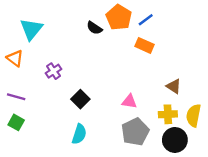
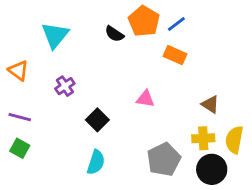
cyan triangle: (31, 29) -> (55, 35), moved
pink triangle: (129, 101) -> (145, 99), moved

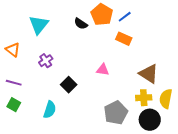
brown triangle: (210, 104) -> (149, 74), size x1.5
cyan semicircle: (96, 162) -> (50, 110), moved

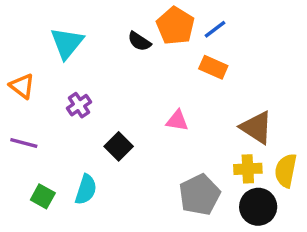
green square: (14, 105) -> (43, 196), moved

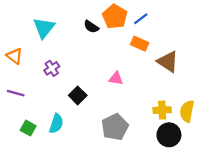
brown triangle: (256, 127) -> (168, 62), moved
gray pentagon: (200, 195) -> (115, 127), moved

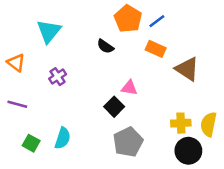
black semicircle: (91, 27) -> (105, 46), moved
black square: (78, 95) -> (114, 107), moved

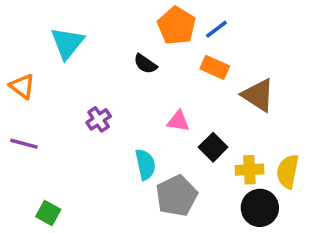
purple cross: (58, 77) -> (99, 119), moved
black square: (114, 107) -> (213, 147), moved
cyan semicircle: (63, 138) -> (145, 164), moved, turned -30
green square: (31, 143) -> (48, 213), moved

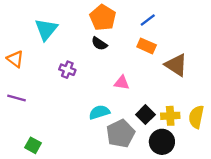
orange pentagon: (177, 26) -> (103, 18), moved
purple cross: (99, 119) -> (67, 70), moved, turned -35
black square: (213, 147) -> (145, 115), moved
cyan semicircle: (145, 164) -> (99, 112), turned -96
black circle: (260, 208) -> (162, 142), moved

